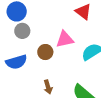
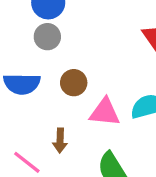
pink triangle: (65, 39) -> (105, 112), moved

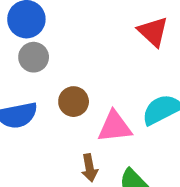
brown arrow: (60, 141) -> (89, 168), moved

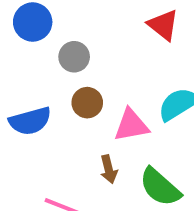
gray circle: (34, 57) -> (74, 57), moved

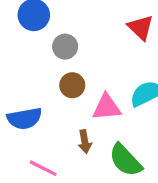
blue semicircle: (30, 121) -> (24, 118), moved

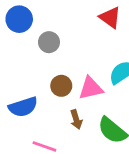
brown circle: (72, 85) -> (61, 86), moved

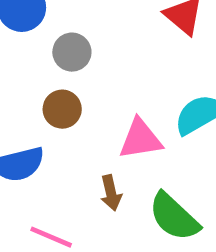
brown circle: (61, 86) -> (62, 109), moved

